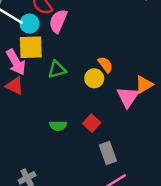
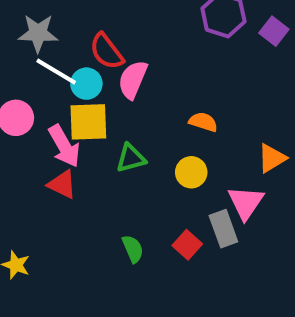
orange semicircle: (105, 65) -> (203, 122), moved, turned -35
orange triangle: (144, 85) -> (272, 158), moved
green semicircle: (58, 126) -> (133, 249), turned -112
gray rectangle: (108, 153) -> (223, 229), moved

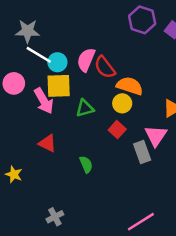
red semicircle: (107, 51) -> (105, 67), moved
orange semicircle: (203, 122) -> (130, 86), size x1.5
yellow circle: (191, 172) -> (122, 103), moved
red triangle: (62, 184) -> (47, 143), moved
red square: (187, 245) -> (117, 130), moved

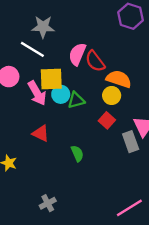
gray star: (28, 31) -> (43, 27), moved
cyan circle: (57, 62) -> (61, 94), moved

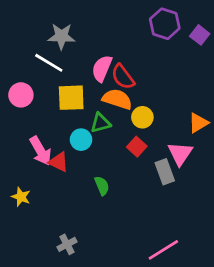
orange semicircle: (119, 79) -> (117, 99), moved
pink arrow: (37, 93) -> (40, 151), moved
cyan circle: (61, 94) -> (81, 140), moved

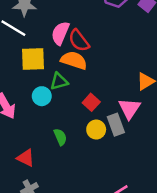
yellow circle: (142, 117) -> (96, 130), moved
red triangle: (59, 162) -> (26, 158), moved

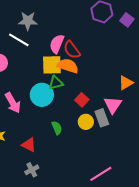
yellow square: (33, 59) -> (52, 65), moved
cyan circle: (42, 96) -> (42, 95), size x1.5

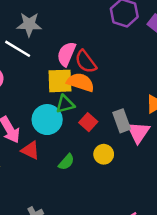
red square: (82, 100) -> (88, 122), moved
gray rectangle: (102, 118) -> (122, 121), moved
green semicircle: (57, 128) -> (66, 162), turned 64
red triangle: (29, 145) -> (30, 150), moved

